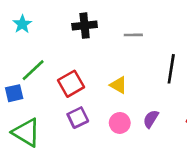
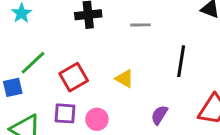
purple square: (78, 118) -> (65, 113), moved, turned 30
pink circle: (120, 123) -> (97, 119), moved

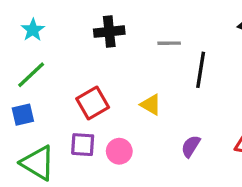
black line: (181, 61) -> (201, 70), moved
green line: (33, 63) -> (31, 75), moved

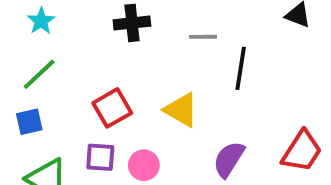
yellow triangle: (151, 105) -> (181, 110), size x1.4
purple semicircle: (191, 146) -> (229, 159), size x1.4

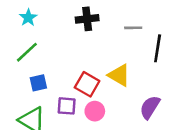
red square: (112, 108) -> (87, 84), moved, turned -30
blue square: (29, 122) -> (38, 83), moved

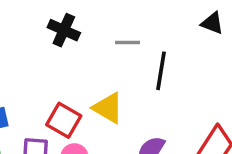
black cross: (87, 19) -> (64, 30), turned 30

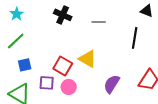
black line: (161, 71) -> (135, 38), moved

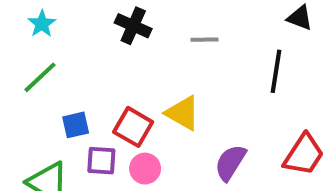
blue square: (25, 65) -> (76, 125), moved

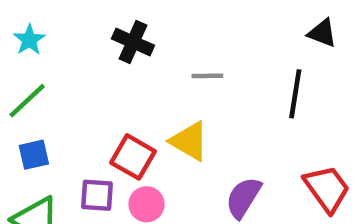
gray line: (205, 40) -> (207, 76), moved
blue square: (76, 125) -> (34, 155), moved
red trapezoid: (304, 155) -> (327, 189), turned -69

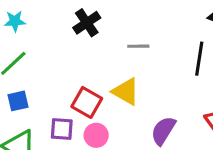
cyan star: (29, 40) -> (15, 21), turned 30
black cross: (133, 42) -> (87, 23), turned 32

